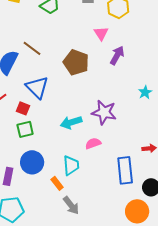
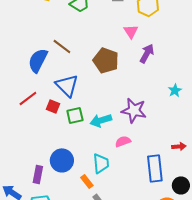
green square: (25, 129) -> (75, 115), moved

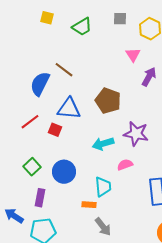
brown pentagon: (106, 60) -> (108, 101), moved
blue triangle: (67, 85) -> (69, 109), turned -40
green square: (75, 115) -> (32, 167), moved, turned -30
blue circle: (62, 160) -> (64, 172), moved
orange rectangle: (87, 181) -> (89, 205), turned -48

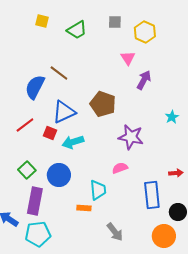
blue triangle: (69, 109) -> (64, 112), turned -30
cyan arrow: (103, 144) -> (73, 142), moved
purple rectangle: (40, 198) -> (35, 201), size x1.5
gray arrow: (103, 227) -> (115, 232), moved

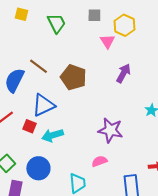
green trapezoid: (77, 30) -> (56, 23), turned -85
pink triangle: (128, 58) -> (107, 41), moved
brown pentagon: (103, 104) -> (73, 77), moved

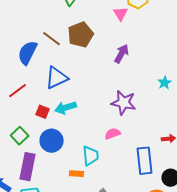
purple arrow: (123, 73) -> (122, 54), moved
brown pentagon: (73, 77) -> (81, 35), moved, turned 30
red square: (29, 126) -> (43, 112), moved

